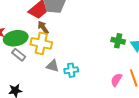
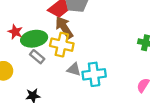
brown arrow: (43, 28) -> (64, 27), size x1.5
cyan cross: (71, 70) -> (94, 74), size x1.5

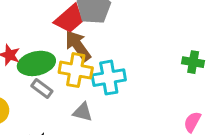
gray triangle: (74, 69) -> (83, 112), moved
cyan cross: (94, 74) -> (109, 78), moved

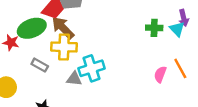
green ellipse: (36, 63) -> (32, 28), moved
cyan cross: (109, 78) -> (91, 68), moved

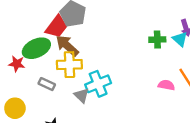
pink semicircle: (160, 74) -> (166, 85), turned 84
gray triangle: (74, 79) -> (82, 95), turned 42

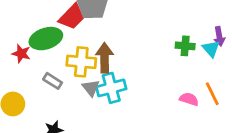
brown arrow: (67, 46) -> (105, 58), moved, turned 40
gray triangle: (82, 95) -> (91, 88), moved

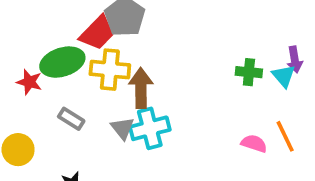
yellow cross: (81, 62) -> (110, 70), moved

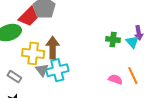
yellow cross: (110, 70) -> (33, 53), moved
gray rectangle: (71, 119) -> (14, 77), moved

